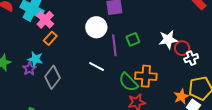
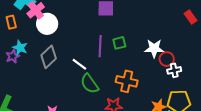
white circle: (96, 27) -> (47, 24), moved
orange rectangle: (50, 38) -> (11, 22), moved, turned -64
gray diamond: (52, 77) -> (49, 57), moved
green semicircle: (128, 82) -> (90, 84), moved

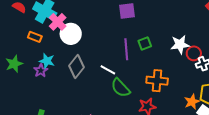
orange rectangle: (11, 22) -> (35, 37), turned -48

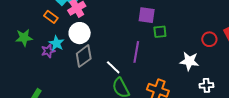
white circle: (71, 34) -> (80, 33), moved
green square: (145, 44) -> (160, 32), moved
red circle: (194, 53) -> (209, 39), moved

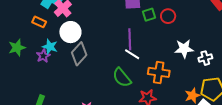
red circle: (209, 39) -> (168, 16), moved
white star: (189, 61) -> (184, 49), moved
white line: (113, 67) -> (132, 54), moved

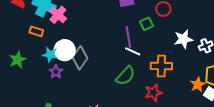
green square: (149, 15) -> (146, 24), moved
white circle: (70, 32) -> (65, 50), moved
purple star: (43, 56) -> (56, 72), moved
green semicircle: (122, 78) -> (125, 76), turned -90

